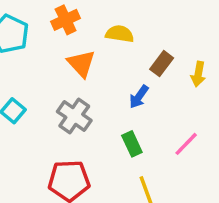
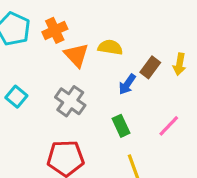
orange cross: (66, 20) -> (55, 30), moved
yellow semicircle: (120, 34) -> (110, 47), moved
brown rectangle: (162, 64) -> (150, 67), moved

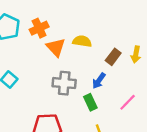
blue arrow: (127, 84) -> (99, 81), moved
gray cross: (70, 101) -> (64, 83), moved, turned -30

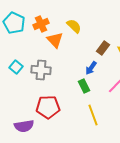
yellow semicircle: (82, 41) -> (74, 26), moved, turned 35
gray cross: (64, 83) -> (41, 70), moved

